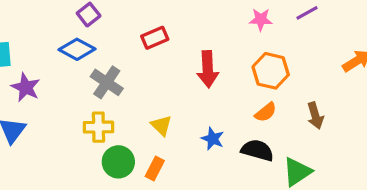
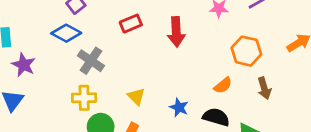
red arrow: (208, 69) -> (176, 32), moved
orange hexagon: (271, 71) -> (246, 51), moved

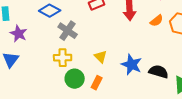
orange semicircle: (223, 85) -> (157, 21), moved
blue star: (179, 107) -> (132, 65), size x1.5

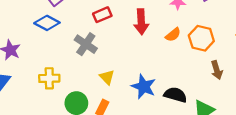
gray cross: (68, 31) -> (86, 44), moved
yellow cross: (63, 58) -> (49, 78), moved

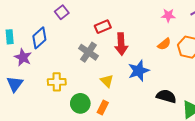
red arrow: (141, 22) -> (121, 44), moved
blue diamond: (47, 23) -> (39, 38), moved, turned -70
blue star: (144, 87) -> (139, 71), moved, turned 30

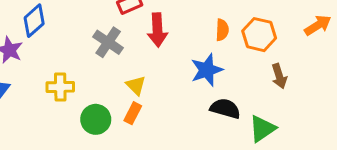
orange semicircle: (164, 44) -> (222, 30), turned -48
blue star: (139, 71) -> (207, 70), moved
orange rectangle: (103, 107) -> (133, 113), moved

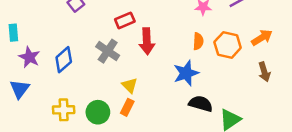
blue diamond: (34, 21) -> (64, 60), moved
orange arrow: (318, 25) -> (262, 38), moved
brown arrow: (279, 76) -> (264, 72), moved
yellow cross: (60, 87) -> (64, 110), moved

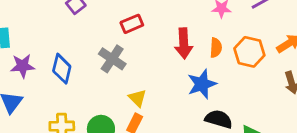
red arrow: (147, 41) -> (184, 43), moved
purple star: (29, 57) -> (23, 66), turned -30
blue diamond: (64, 60) -> (62, 69), turned -35

